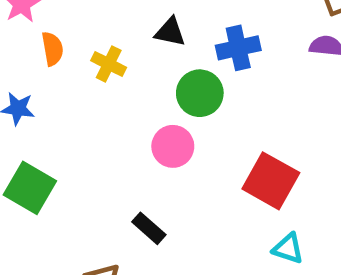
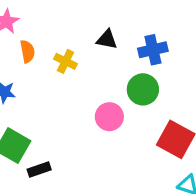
green circle: (200, 93) -> (143, 89), moved
black rectangle: (149, 228) -> (39, 169), moved, turned -60

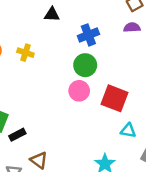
black triangle: (107, 39) -> (52, 14), moved
pink circle: (109, 117) -> (79, 91), moved

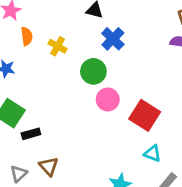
blue cross: (88, 35) -> (113, 39), moved, turned -36
green circle: (85, 65) -> (93, 71), moved

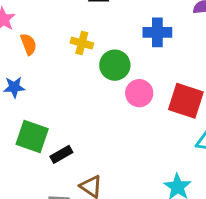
blue cross: (113, 39) -> (157, 32), moved, turned -30
yellow cross: (58, 46) -> (82, 43), moved

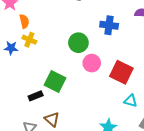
yellow cross: (82, 43) -> (29, 40), moved
green square: (32, 136) -> (55, 82), moved

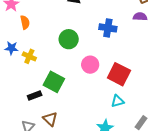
yellow cross: (29, 40) -> (29, 56), moved
green circle: (78, 43) -> (69, 39), moved
cyan triangle: (131, 101) -> (117, 101), moved, turned -32

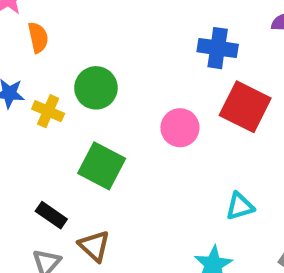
green circle: (69, 39) -> (96, 88), moved
red square: (119, 74) -> (245, 107), moved
black rectangle: (35, 96) -> (51, 215), moved, turned 56

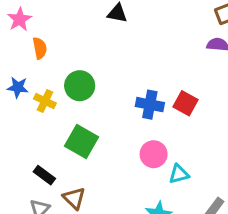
blue cross: (218, 48) -> (150, 105), moved
red square: (245, 107) -> (185, 103), size x0.7
pink circle: (180, 128) -> (154, 154), moved

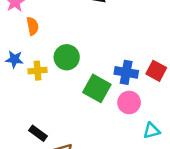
yellow cross: (45, 101) -> (38, 71), turned -30
green square: (82, 141) -> (97, 88), moved
pink circle: (154, 154) -> (129, 102), moved

